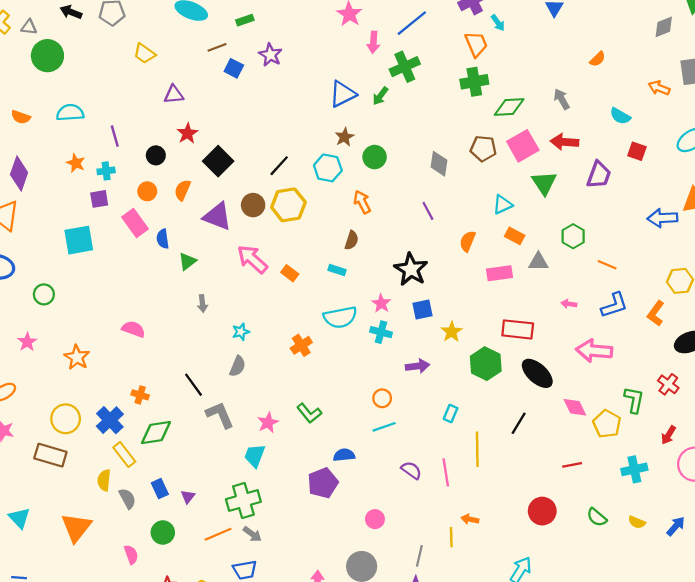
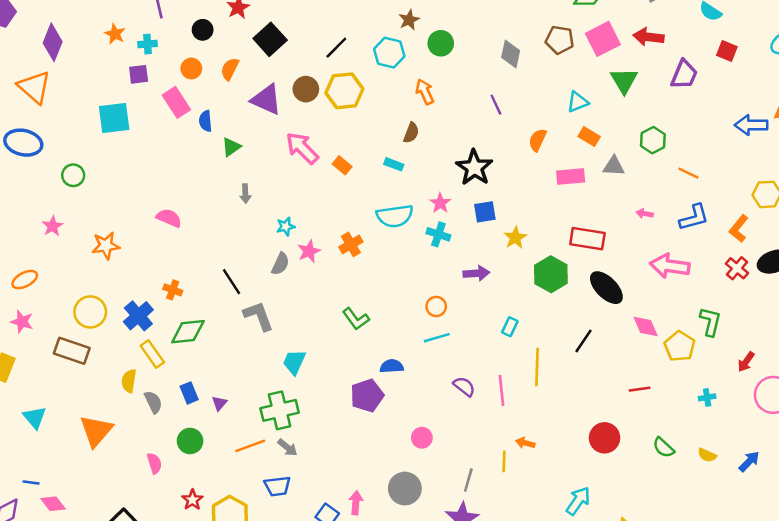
orange star: (77, 357) -> (106, 246), turned 30
red cross: (668, 384) -> (737, 268), moved
pink star: (268, 423) -> (309, 251), moved
cyan cross: (634, 469) -> (707, 397), size x0.6

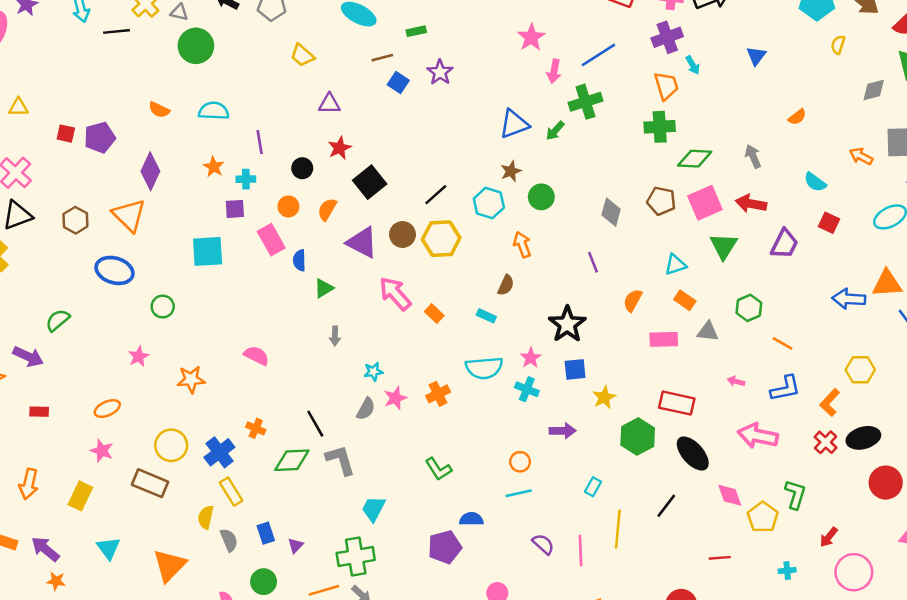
green diamond: (188, 332) -> (292, 460), moved

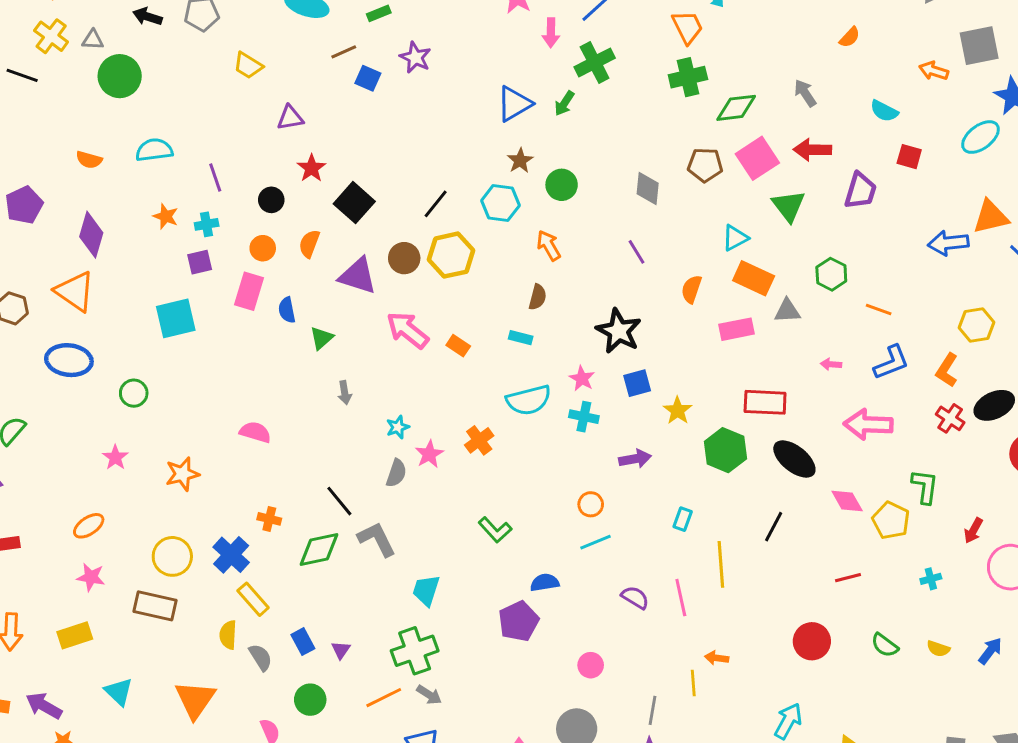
black line: (116, 31) -> (22, 75), turned 35
pink rectangle: (271, 240) -> (249, 291), turned 56
orange rectangle: (685, 300) -> (754, 278), size x1.5
yellow rectangle: (80, 496) -> (75, 635), turned 56

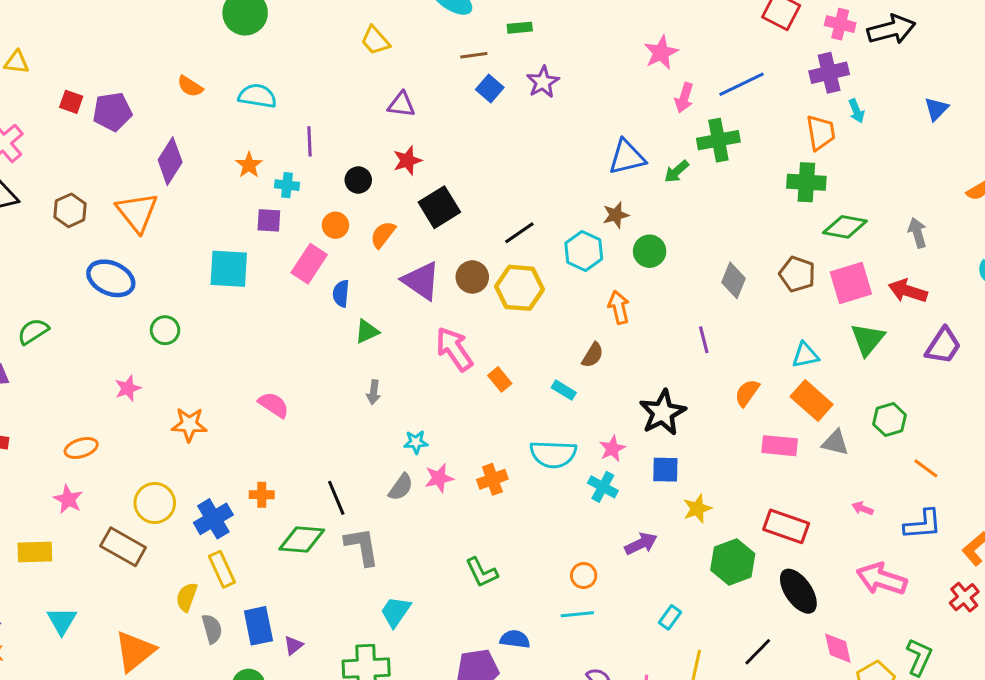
purple arrow: (635, 459) -> (641, 544), turned -32
orange cross: (269, 519) -> (262, 495), turned -30
blue rectangle: (303, 642) -> (258, 626), size x1.4

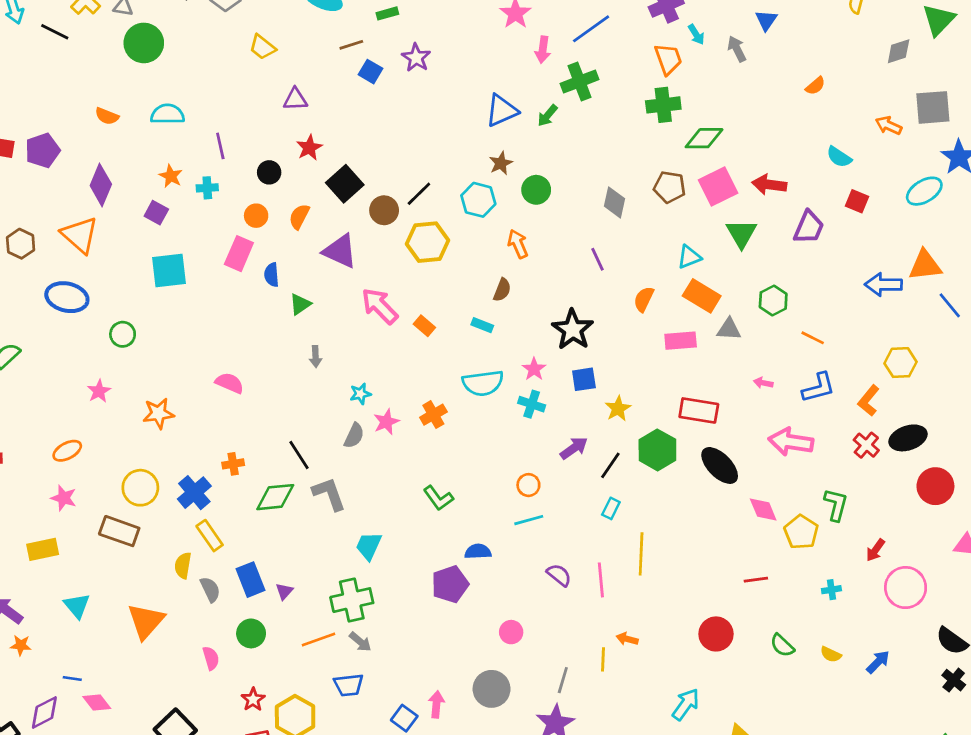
purple square: (269, 220) -> (156, 213), moved, turned 35
gray arrow: (917, 233) -> (737, 49), moved
brown circle: (472, 277) -> (384, 210), moved
black line: (758, 652) -> (610, 465), moved

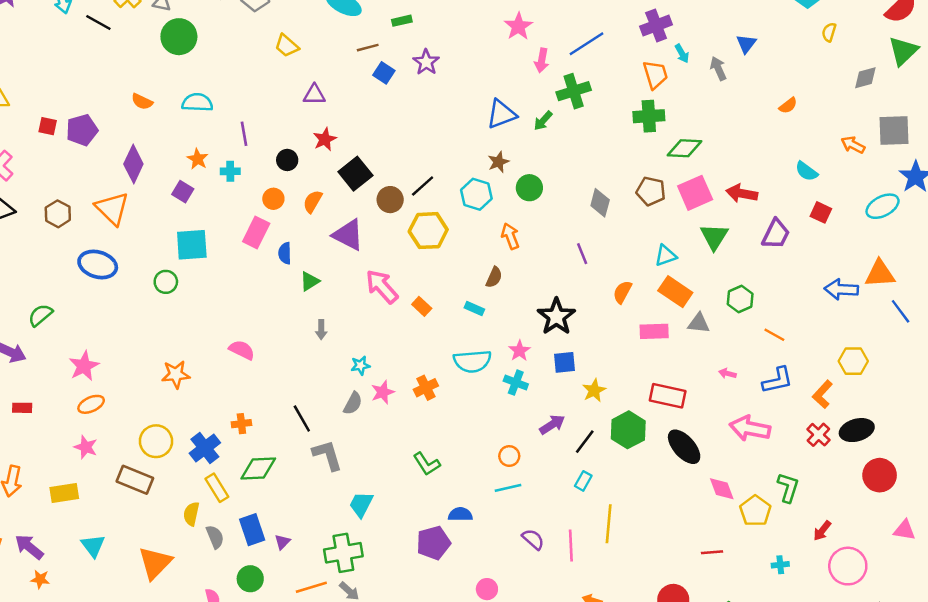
green circle: (123, 334) -> (166, 282), moved
pink star: (99, 391) -> (84, 366), moved, size x1.4
green diamond: (275, 497) -> (258, 468), moved

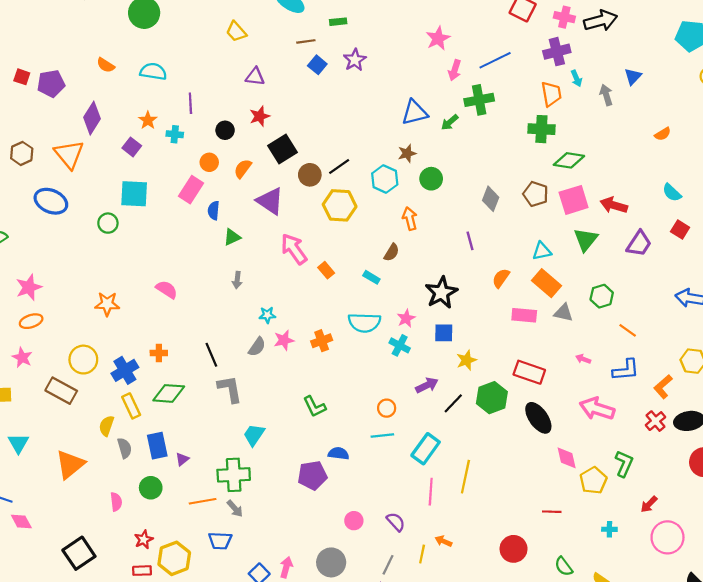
cyan rectangle: (583, 481) -> (426, 449), moved, size x1.8
purple semicircle: (533, 539) -> (396, 522), moved

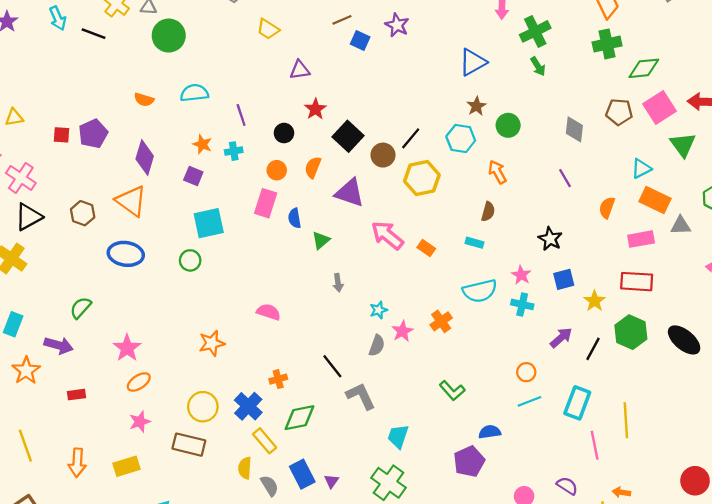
green arrow: (450, 122) -> (538, 66), moved, turned -66
black star: (441, 293) -> (550, 239), size x0.7
pink star: (22, 358) -> (140, 422), turned -30
red rectangle: (529, 372) -> (637, 282), moved
green cross: (234, 475) -> (389, 483), turned -36

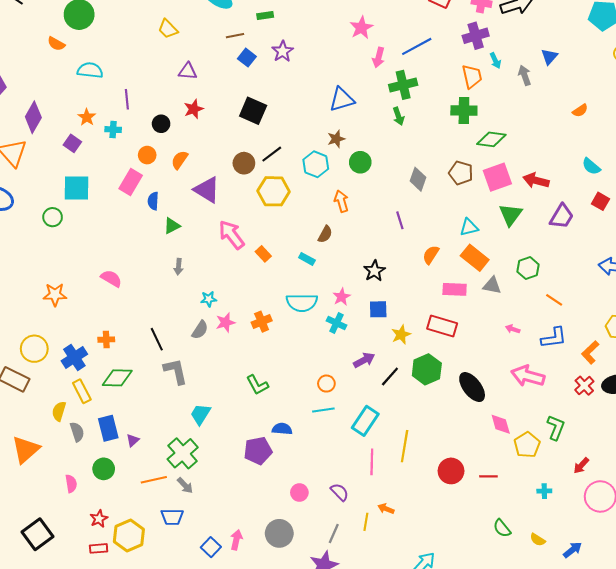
orange semicircle: (144, 100) -> (56, 44), moved
black square: (348, 136) -> (253, 111), moved, turned -32
red circle: (695, 481) -> (451, 471), moved

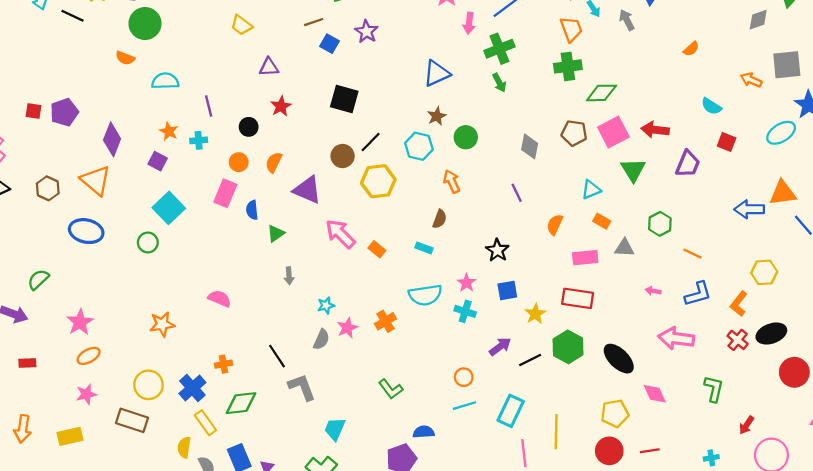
cyan square: (76, 188) -> (169, 208), turned -36
orange rectangle: (475, 258) -> (602, 221), size x0.6
black line: (390, 377) -> (530, 360), turned 30
yellow pentagon: (527, 445) -> (615, 413), moved, turned 30

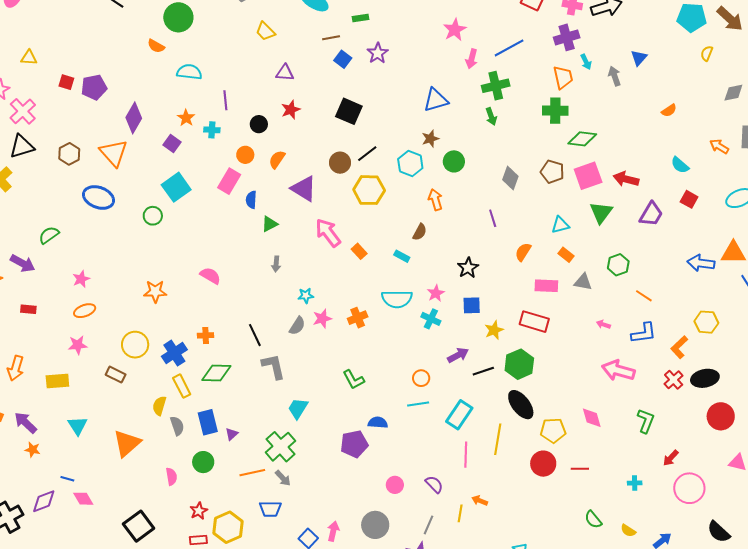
pink star: (80, 322) -> (81, 279), size x0.7
black ellipse: (619, 359) -> (521, 405), moved
brown rectangle: (132, 420) -> (116, 375), size x0.7

